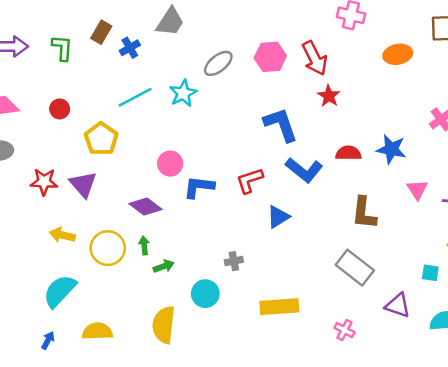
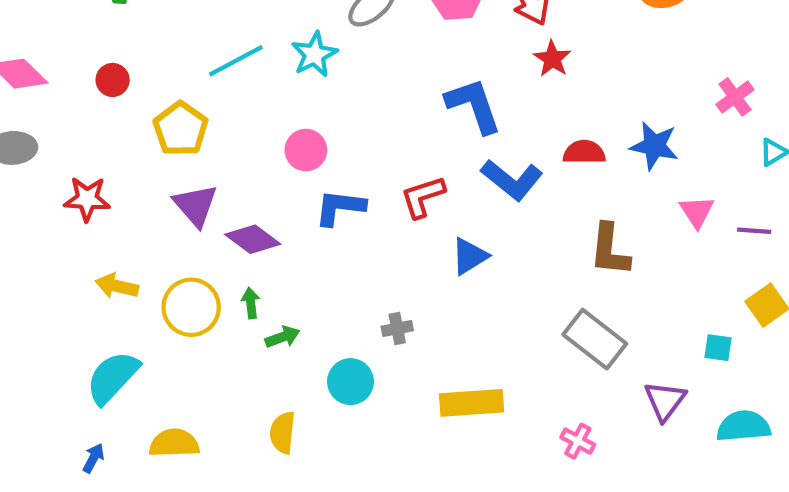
pink circle: (170, 164) -> (306, 150), moved
purple triangle: (83, 184) -> (195, 205), moved
purple triangle: (398, 305) -> (665, 401), turned 48
yellow semicircle: (164, 325) -> (283, 433), size x0.7

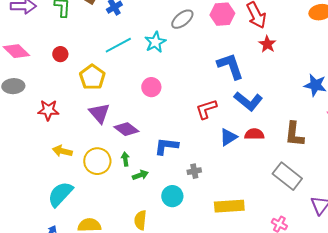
red semicircle: (584, 152) -> (254, 134), moved
blue L-shape: (340, 207) -> (166, 146), moved

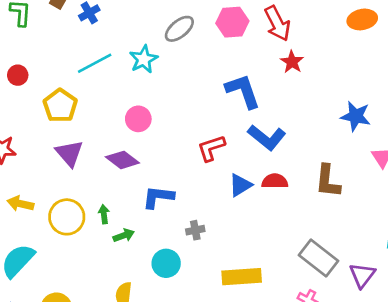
purple diamond: (126, 129) -> (122, 160), moved
gray rectangle: (287, 176) -> (318, 258), moved

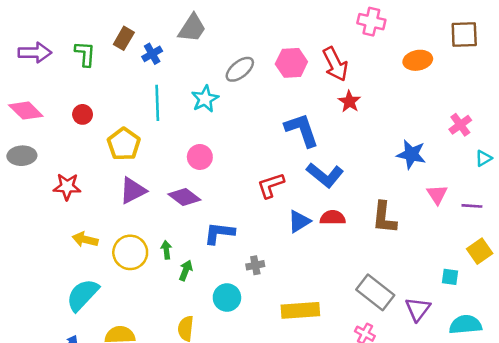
cyan line: (95, 63) -> (157, 103), turned -64
purple triangle: (69, 153) -> (133, 191), turned 44
green arrow: (124, 235) -> (186, 270), turned -48

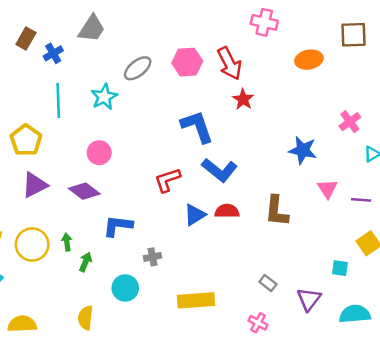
gray rectangle: (375, 292) -> (268, 283), size x0.5

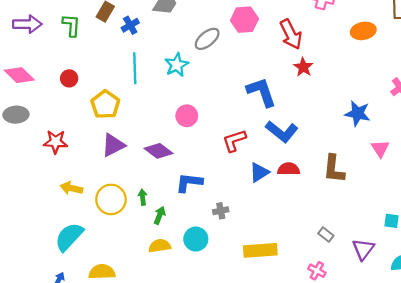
pink hexagon: (187, 62) -> (244, 20), moved
pink circle: (99, 153) -> (187, 116), moved
yellow semicircle: (85, 318) -> (160, 246), moved, turned 75

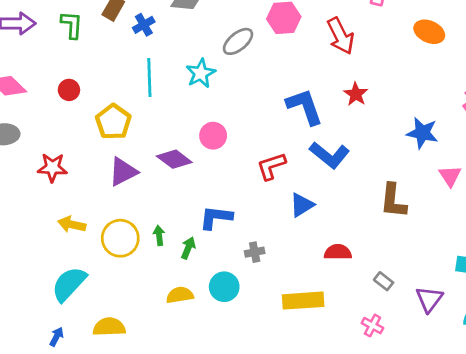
orange ellipse: (363, 31) -> (429, 32), turned 35
red star: (303, 67) -> (356, 94), moved
purple diamond: (158, 151) -> (174, 159), moved
red semicircle: (289, 169) -> (338, 252), moved
green arrow: (160, 215) -> (188, 248), moved

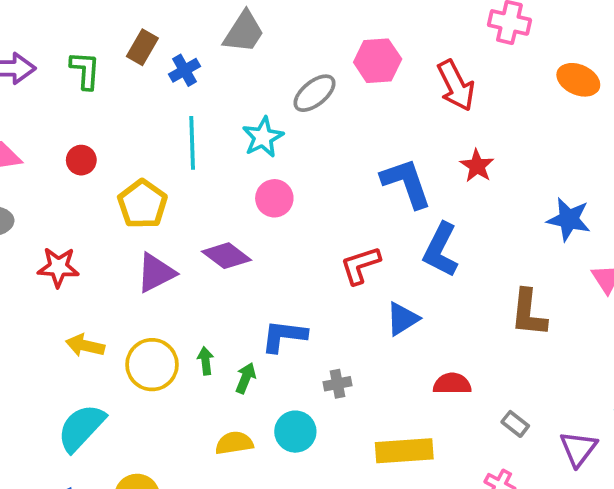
pink circle: (213, 136) -> (274, 198), moved
blue L-shape: (330, 155) -> (441, 250), turned 78

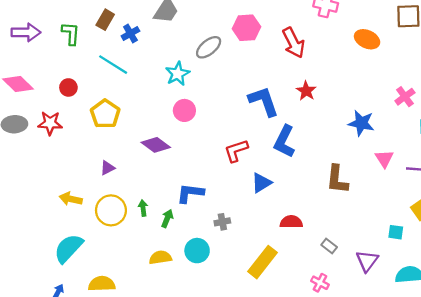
cyan line: (192, 143) -> (113, 65), moved, turned -56
red star: (58, 267) -> (50, 123), moved
purple triangle: (156, 273) -> (107, 168), moved, size x0.6
yellow rectangle: (404, 451) -> (263, 262), turned -48

